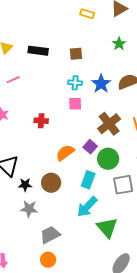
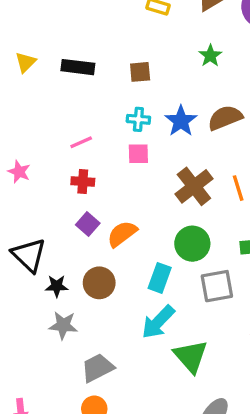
pink line: (13, 80) -> (81, 142), moved
purple square: (90, 147) -> (88, 224), moved

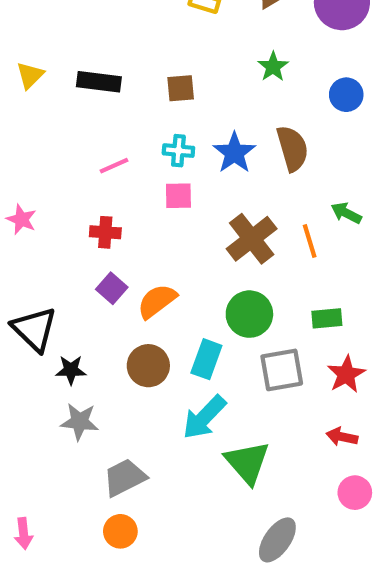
brown semicircle: (225, 118) -> (292, 148), turned 96
pink line: (81, 142) -> (114, 166), moved
brown circle: (99, 283) -> (148, 366), moved

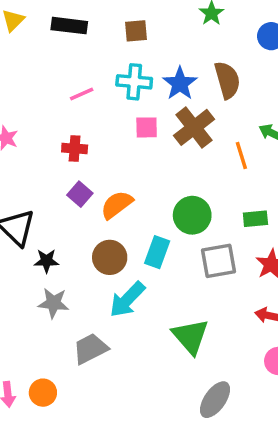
cyan cross: (178, 151) -> (134, 82), size x1.4
pink square: (178, 196) -> (147, 127), moved
brown cross: (252, 239) -> (194, 127), moved
cyan arrow: (204, 417) -> (127, 300), moved
orange circle: (120, 531) -> (43, 393), moved

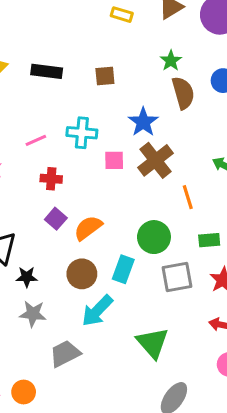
brown semicircle: (227, 80) -> (183, 93), moved
cyan cross: (134, 82) -> (82, 133), moved
pink line: (82, 94) -> (36, 140), moved
orange line: (241, 156) -> (188, 197), moved

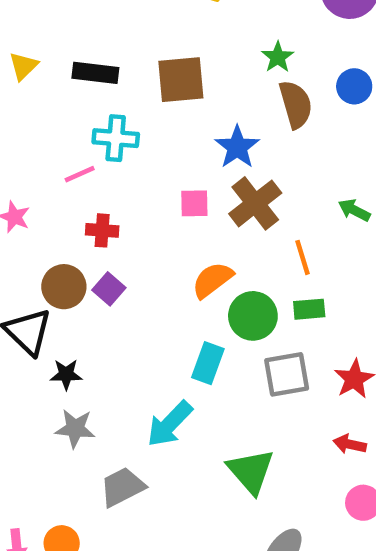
brown square: (105, 76) -> (181, 80), size x1.6
cyan cross: (82, 133) -> (116, 138), moved
orange semicircle: (88, 228) -> (212, 280), moved
green rectangle: (209, 240) -> (309, 309), moved
brown circle: (82, 274) -> (64, 287), moved

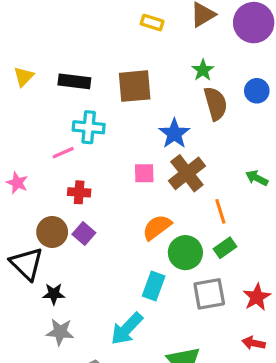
green rectangle: (309, 309) -> (225, 248), turned -30

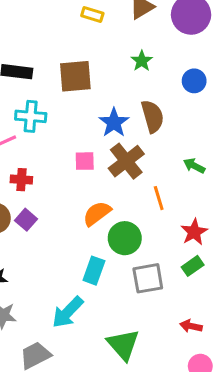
brown semicircle: (216, 103) -> (152, 116), moved
green rectangle: (225, 248) -> (193, 266), moved
red star: (257, 297) -> (194, 232), moved

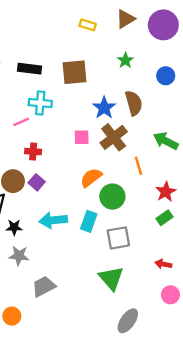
green arrow: (194, 166) -> (166, 141), size x1.5
gray square: (148, 278) -> (118, 238), moved
cyan arrow: (68, 312) -> (53, 220), moved, turned 40

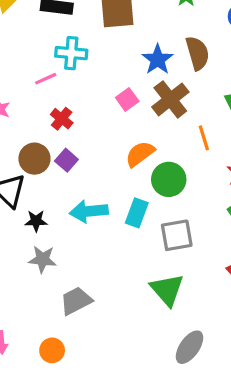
pink square: (82, 137) -> (127, 99), turned -35
red cross: (33, 152) -> (62, 119), turned 35
orange circle: (12, 316) -> (52, 350), moved

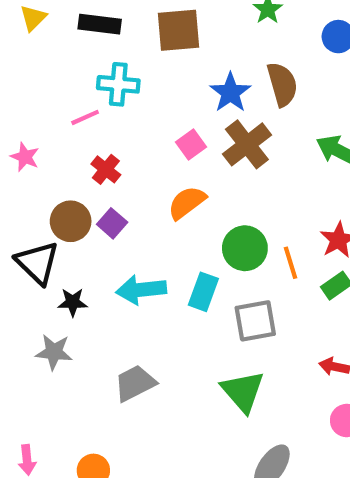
orange line: (204, 138) -> (291, 263), moved
orange semicircle: (140, 154) -> (187, 203), moved
gray star: (42, 259) -> (54, 352), moved
gray trapezoid: (76, 301) -> (135, 383), moved

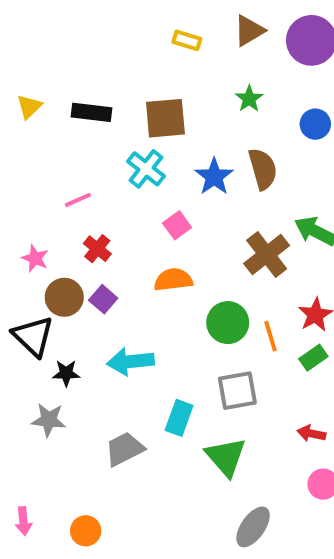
cyan cross: (118, 84) -> (146, 169), moved, turned 33
brown cross: (247, 144) -> (267, 254), moved
pink star: (25, 157) -> (35, 258), moved
orange semicircle: (187, 203) -> (173, 280), turned 30
cyan rectangle: (203, 292) -> (179, 418), moved

